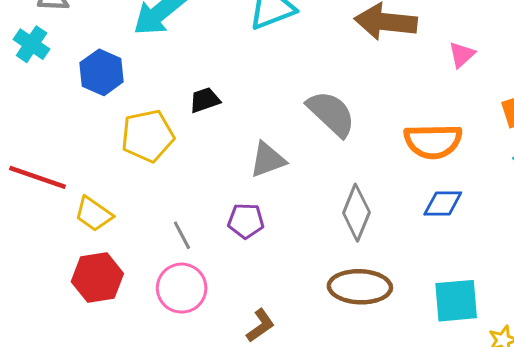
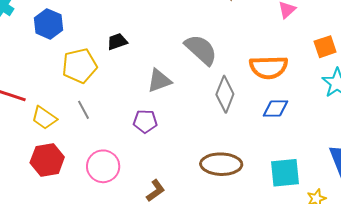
gray diamond: (356, 213) -> (225, 94), moved
gray line: (182, 235) -> (83, 110), moved

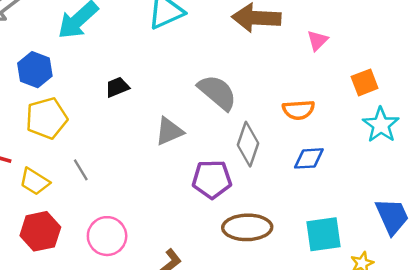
yellow pentagon: (80, 66) -> (46, 118), moved
orange semicircle: (269, 67) -> (298, 110), size x0.7
purple pentagon: (145, 121) -> (212, 179), moved, size x1.4

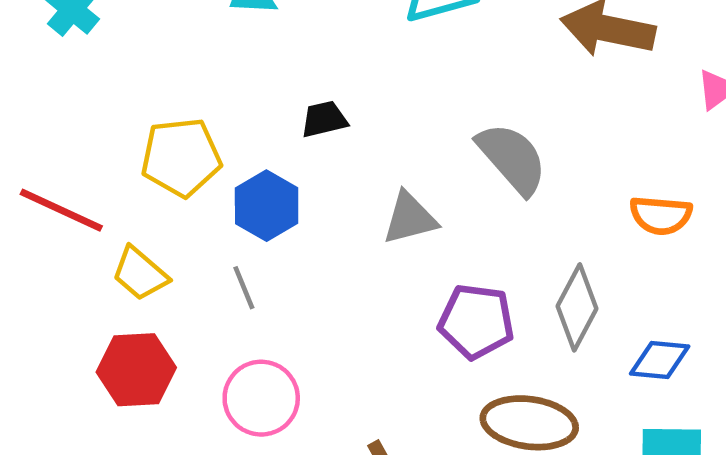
blue hexagon: (35, 70) -> (267, 206), moved
gray diamond: (248, 144) -> (577, 307), moved
blue diamond: (309, 158) -> (660, 360), moved
gray line: (81, 170) -> (244, 288), moved

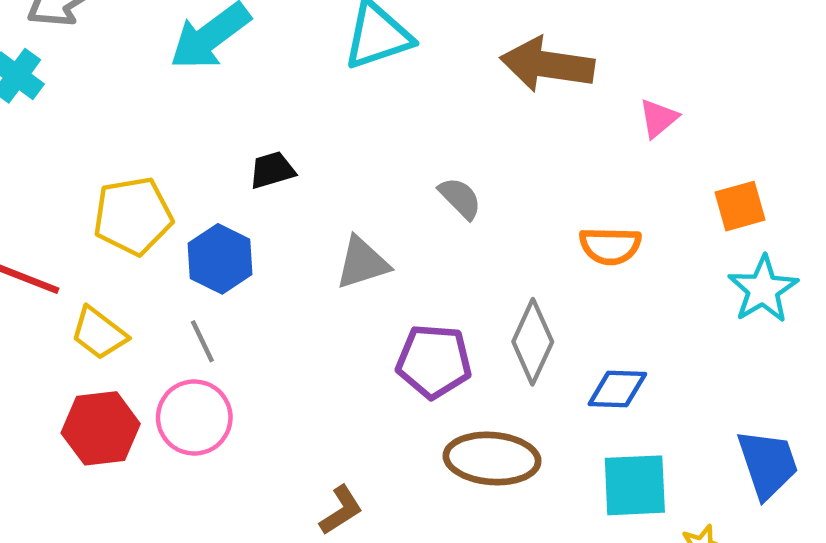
gray semicircle: (512, 158) -> (460, 198), size x0.6
pink circle: (261, 398) -> (194, 417), moved

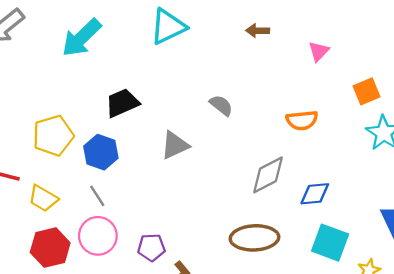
brown arrow: (547, 65) -> (258, 31), size x0.5
black trapezoid: (272, 170) -> (122, 103), size x1.4
gray diamond: (533, 342) -> (268, 175), turned 45
purple pentagon: (434, 361) -> (151, 247), moved, size x0.7
cyan square: (635, 485) -> (330, 243), turned 30

